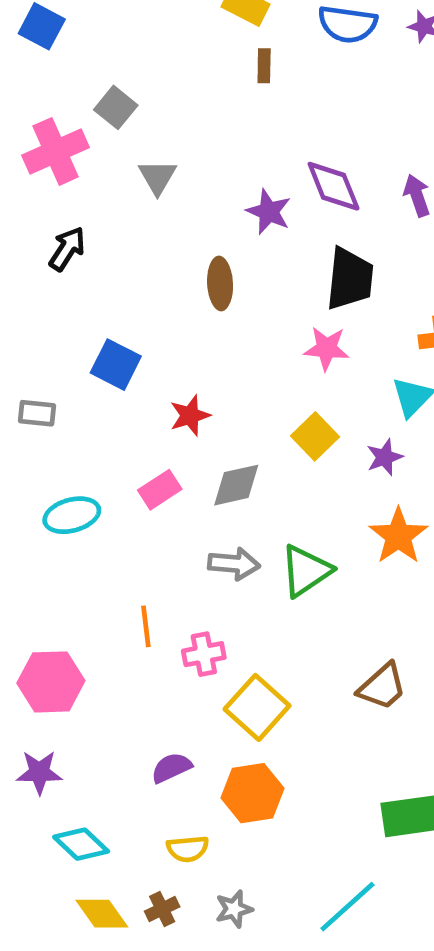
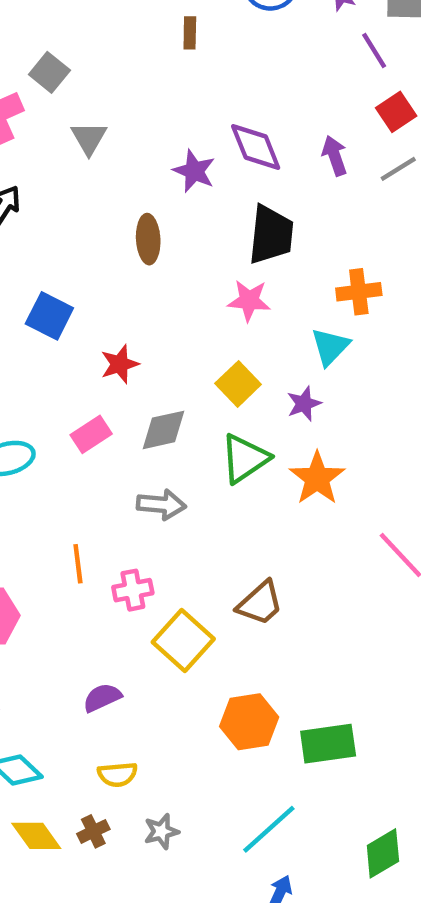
green triangle: (306, 571) -> (245, 458), moved
brown trapezoid: (382, 687) -> (260, 603), moved
orange hexagon: (252, 793) -> (249, 722), moved

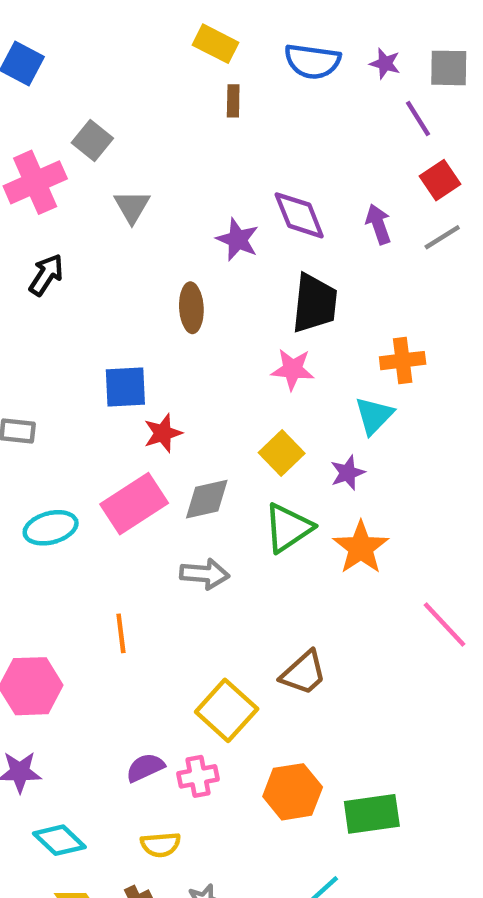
blue square: (49, 316) -> (125, 387), moved, turned -30
pink rectangle: (91, 434) -> (134, 504), size x1.6
pink cross: (133, 590) -> (198, 776), moved

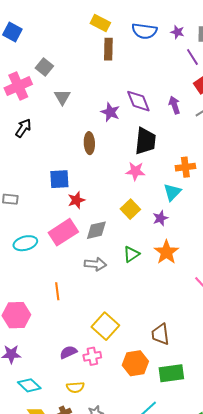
brown rectangle: (233, 101) -> (108, 49), size x1.5
green triangle: (288, 528) -> (131, 254), moved, size x0.7
brown trapezoid: (304, 673) -> (160, 334), moved, turned 125

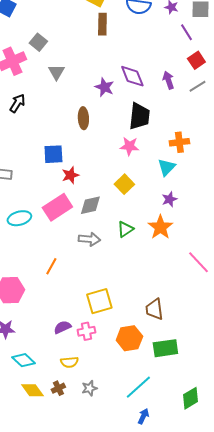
purple star: (160, 218) -> (169, 199), moved
orange line: (57, 291) -> (51, 266), turned 36
yellow square: (105, 326) -> (99, 301), turned 32

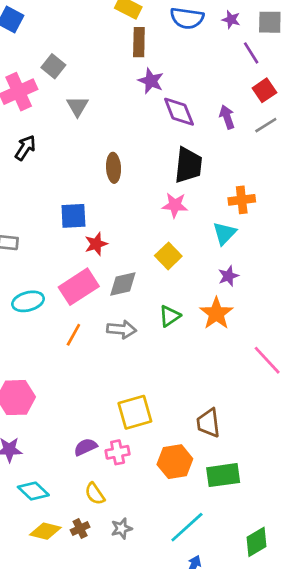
purple star: (104, 87) -> (151, 81), moved
orange line: (51, 266) -> (73, 335), moved
yellow semicircle: (69, 362) -> (95, 494), turned 60
yellow diamond: (32, 390) -> (45, 531), turned -40

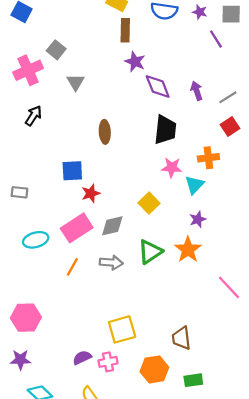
red square: (264, 90) -> (230, 126), moved
pink star: (175, 205) -> (172, 167), moved
green triangle: (170, 316) -> (150, 252), size x1.4
green rectangle: (223, 475) -> (193, 380), size x0.7

